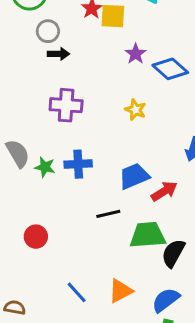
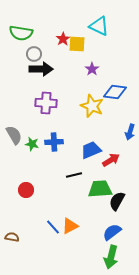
black arrow: (59, 54) -> (41, 69), size x1.6
blue diamond: (170, 69) -> (115, 92), moved, turned -35
yellow star: (136, 110) -> (92, 106), size x1.6
orange triangle: (120, 291) -> (70, 226), moved

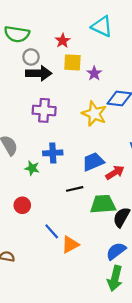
yellow square: (77, 44) -> (72, 62), moved
green star: (32, 144) -> (32, 168), moved
blue line: (53, 227) -> (52, 231), moved

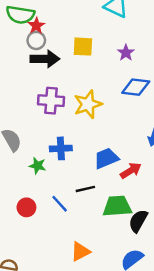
red star: (63, 41) -> (36, 26), moved
purple star: (94, 73) -> (126, 53), moved
yellow star: (94, 114) -> (88, 104), moved, turned 30
blue line: (52, 231) -> (60, 204), moved

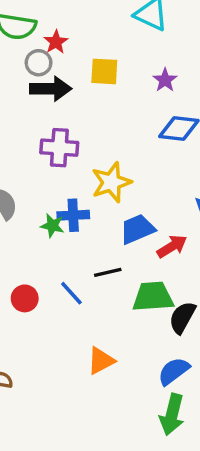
red star: (36, 26) -> (56, 42), moved
yellow star: (88, 104) -> (111, 182), moved
green star: (37, 166) -> (52, 226), moved

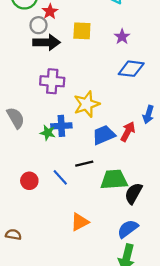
red arrow: (172, 246) -> (128, 132), moved, turned -30

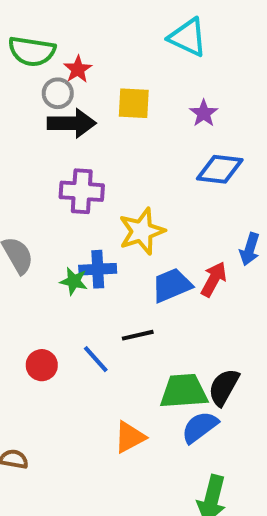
green trapezoid: (114, 180) -> (184, 391), moved
blue semicircle: (128, 229) -> (200, 427), moved

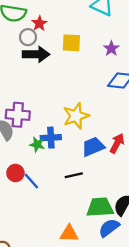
purple cross: (82, 191) -> (18, 115), moved
blue line: (96, 359) -> (31, 181), moved
red circle: (42, 365) -> (15, 173), moved
orange triangle: (130, 437) -> (69, 234), turned 30

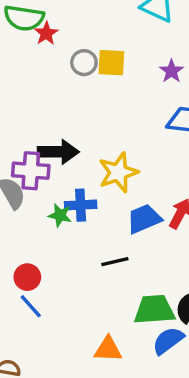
red star: (39, 23) -> (46, 33), moved
gray circle: (28, 37) -> (84, 63), moved
black arrow: (36, 54) -> (58, 152), moved
red circle: (15, 173) -> (27, 277), moved
blue line: (31, 181) -> (31, 306), moved

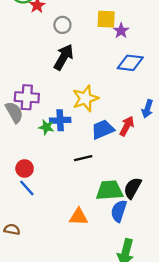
yellow square: (111, 63) -> (106, 19), moved
black arrow: (58, 152) -> (64, 57), moved, turned -60
blue semicircle: (168, 341) -> (119, 211), turned -35

